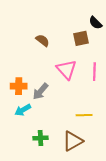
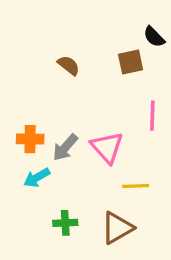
pink triangle: (66, 70) -> (107, 147), moved

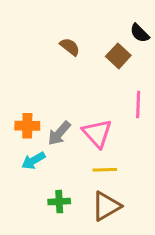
brown square: (131, 62) -> (118, 56), turned -35
brown semicircle: (69, 65) -> (70, 47), moved
yellow line: (136, 186) -> (105, 170), moved

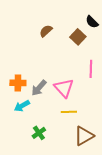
brown semicircle: (70, 47) -> (46, 31), turned -80
green cross: (59, 202) -> (39, 133), turned -32
brown triangle: (106, 206) -> (84, 136), moved

